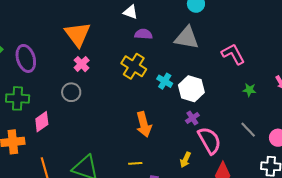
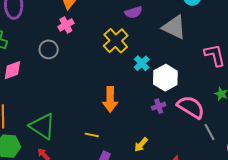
purple semicircle: (143, 34) -> (133, 12), turned 144
pink semicircle: (209, 140) -> (191, 107), moved, turned -44

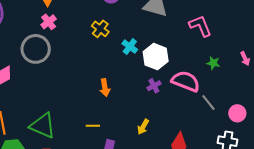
yellow cross: (116, 41) -> (100, 29), size x0.7
gray circle: (49, 49) -> (36, 49), size x1.5
orange arrow: (110, 99) -> (105, 88), size x0.7

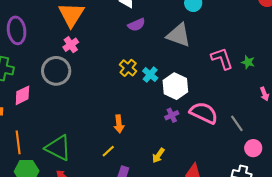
yellow cross: (100, 29) -> (128, 68), moved
green star: (213, 63) -> (248, 62), moved
orange arrow: (105, 88) -> (119, 124), moved
gray line: (208, 103) -> (237, 123), moved
yellow line: (93, 126) -> (108, 151), turned -48

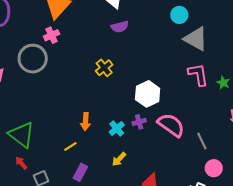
gray triangle: (179, 35) -> (196, 39), moved
cyan cross: (150, 75) -> (117, 129), moved

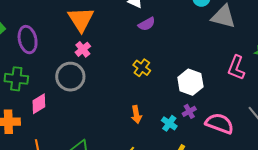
pink L-shape: (198, 75) -> (236, 68), moved, turned -135
orange arrow: (85, 122) -> (136, 114), moved
pink semicircle: (171, 125) -> (220, 124), moved

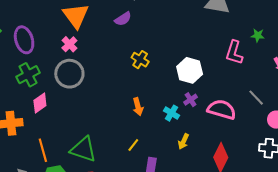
purple semicircle: (147, 24) -> (123, 19), moved
pink cross: (83, 49) -> (69, 44), moved
green cross: (16, 79) -> (28, 75), moved, turned -30

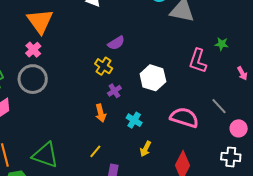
purple semicircle: (123, 19) -> (116, 43), moved
purple cross: (191, 100) -> (114, 91), moved

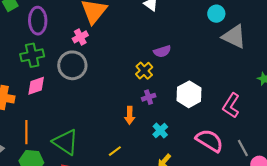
pink L-shape: (198, 61) -> (231, 106), moved
gray line: (219, 106) -> (243, 148), moved

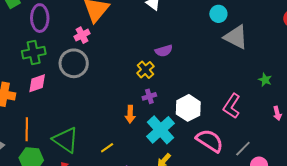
white hexagon: (189, 94) -> (188, 108), moved
cyan cross: (160, 131) -> (161, 130), size x1.8
gray line: (243, 148) -> (243, 149), turned 72
yellow line: (115, 151) -> (107, 148), moved

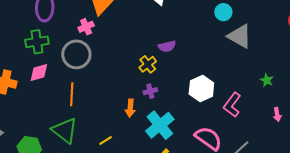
white hexagon: (188, 108) -> (201, 89), moved
orange line: (27, 129) -> (72, 94), moved

